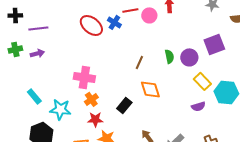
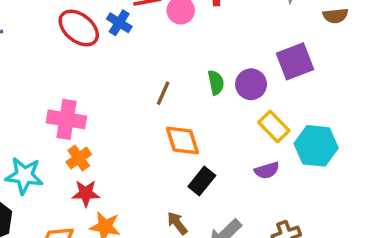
black rectangle: (124, 105) -> (202, 181), moved

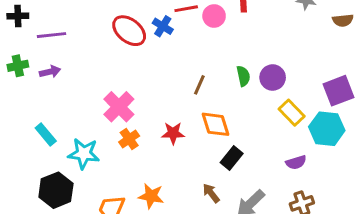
purple square: (295, 61) -> (338, 91), moved
pink cross: (66, 119) -> (119, 107), turned 36
purple semicircle: (267, 170) -> (296, 162), moved
red star: (86, 193) -> (173, 133), moved

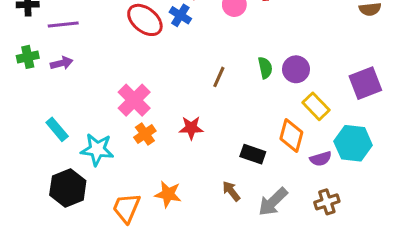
orange diamond: (215, 124) -> (291, 136), moved, turned 32
cyan hexagon: (327, 129) -> (353, 143), moved
black rectangle: (232, 158) -> (253, 154), turned 70

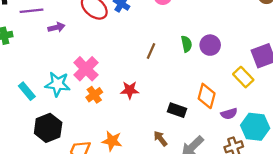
purple arrow: (62, 63) -> (56, 27), moved
yellow rectangle: (316, 106) -> (243, 77), moved
cyan hexagon: (353, 143) -> (255, 127), moved
cyan star: (97, 149) -> (58, 84), moved
black hexagon: (68, 188) -> (48, 128), moved

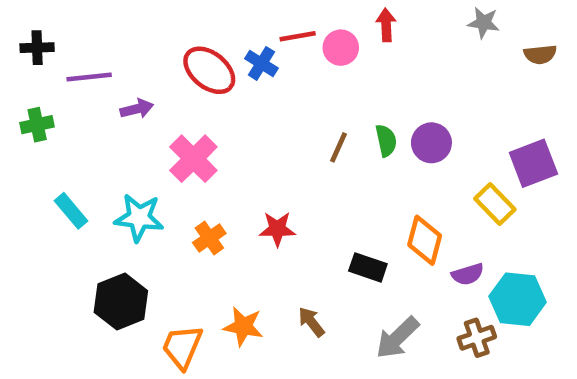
brown line: (151, 51) -> (338, 147), moved
pink cross: (86, 69) -> (193, 159), moved
cyan rectangle: (27, 91) -> (71, 211), moved
brown arrow: (160, 139) -> (311, 322), moved

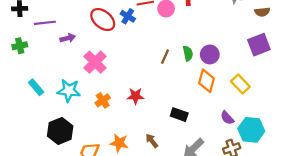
purple square: (533, 163) -> (259, 45), moved
orange diamond: (425, 240) -> (206, 81), moved
purple semicircle: (468, 274) -> (227, 118), turned 64

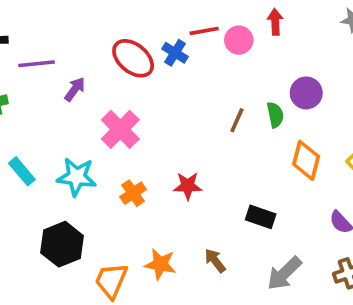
purple arrow: (68, 38) -> (75, 89), turned -40
purple circle: (210, 54) -> (306, 93), moved

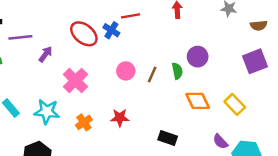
pink circle: (239, 40) -> (126, 71), moved
orange diamond: (306, 160) -> (198, 101), turned -40

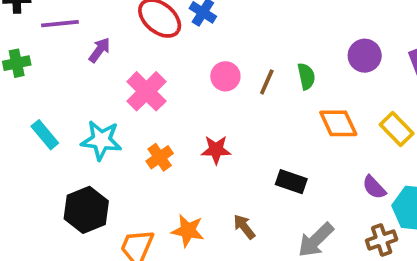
purple circle: (198, 57) -> (365, 56), moved

